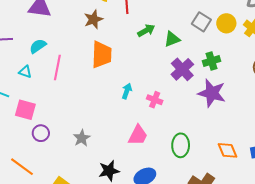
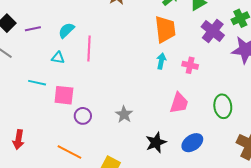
orange trapezoid: (102, 55) -> (165, 29), moved

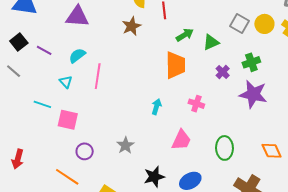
purple line: (33, 29) -> (44, 50), turned 35
purple cross: (213, 31) -> (223, 72), size x0.6
cyan triangle: (58, 58) -> (66, 82), turned 32
cyan arrow: (161, 61) -> (156, 107), moved
purple circle: (83, 116) -> (85, 151), moved

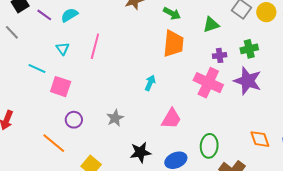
green arrow: (185, 35) -> (172, 13), moved, turned 54
cyan semicircle: (77, 56) -> (69, 15), moved
purple cross: (223, 72) -> (220, 55), turned 32
pink cross: (196, 104) -> (208, 83), moved, size x1.8
green ellipse: (224, 148) -> (209, 146), moved

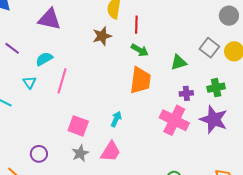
cyan semicircle: (69, 15) -> (44, 59), moved
pink square: (61, 87) -> (78, 126), moved
pink trapezoid: (171, 119) -> (111, 152), moved

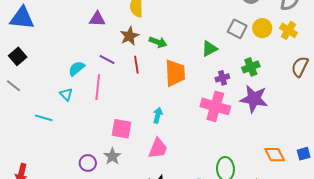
purple triangle: (50, 19) -> (97, 19), moved, size x0.7
red line: (136, 25) -> (136, 65), moved
purple line: (12, 48) -> (107, 59), moved
green arrow: (140, 50) -> (158, 42), moved
gray star: (80, 153) -> (112, 156), moved

